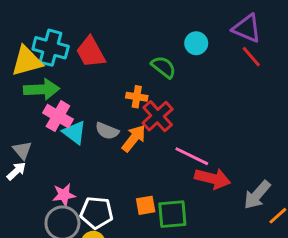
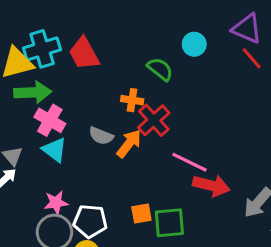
cyan cross: (51, 48) -> (42, 49), turned -32
cyan triangle: (74, 132) -> (54, 150), moved

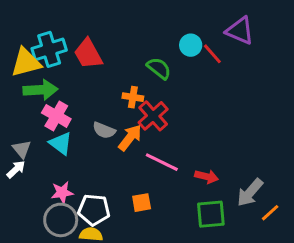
red line: (252, 58) -> (212, 54), moved
pink line: (190, 162) -> (162, 162), moved
red arrow: (211, 186) -> (207, 177), size x0.7
green square: (169, 223) -> (211, 214), moved

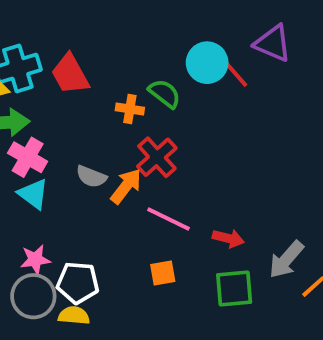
cyan circle: (191, 45) -> (207, 63), size x1.4
orange cross: (133, 97) -> (130, 109), moved
orange square: (142, 203) -> (163, 273), moved

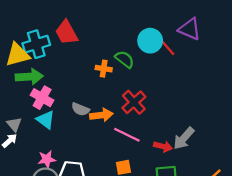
red trapezoid: (70, 74) -> (66, 33), moved
red cross: (157, 157) -> (134, 102), moved
orange arrow: (126, 186) -> (101, 115), turned 45
gray arrow: (286, 260) -> (184, 138), moved

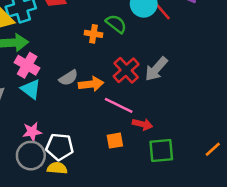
gray semicircle: (80, 109) -> (68, 78), turned -54
gray arrow: (184, 138) -> (156, 69), moved
red arrow: (163, 146) -> (142, 124), moved

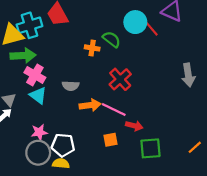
gray arrow: (156, 69) -> (188, 75), moved, turned -50
gray semicircle: (68, 78) -> (71, 86), turned 35
orange arrow: (91, 84) -> (90, 105), moved

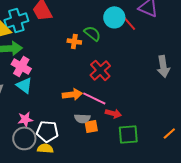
gray semicircle: (71, 86) -> (82, 118), moved

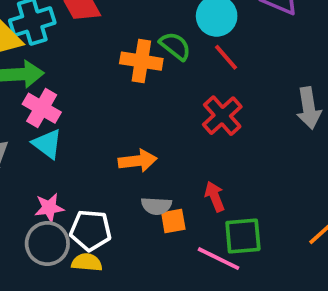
red line: (129, 23) -> (226, 57), moved
orange cross: (74, 41) -> (141, 61), size x1.5
red cross: (100, 70) -> (222, 116), moved
pink line: (94, 98) -> (218, 259), moved
red arrow: (113, 113) -> (215, 196), turned -126

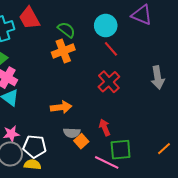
green semicircle: (175, 46) -> (66, 30), moved
orange cross: (141, 61) -> (63, 51), turned -30
orange square: (173, 221) -> (81, 141), turned -32

